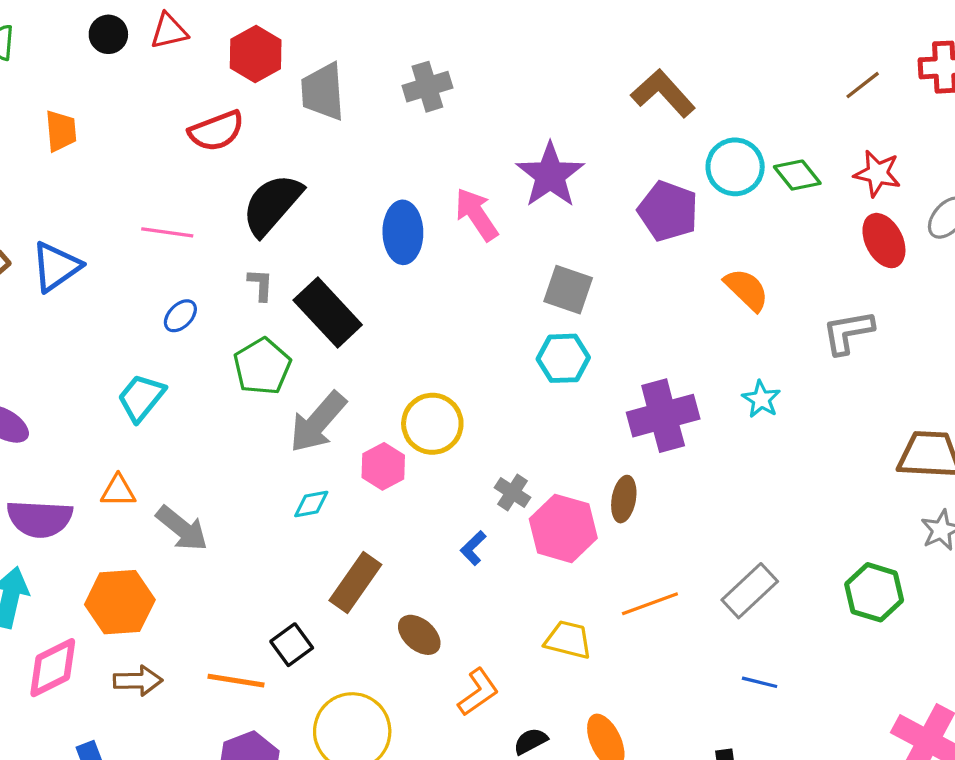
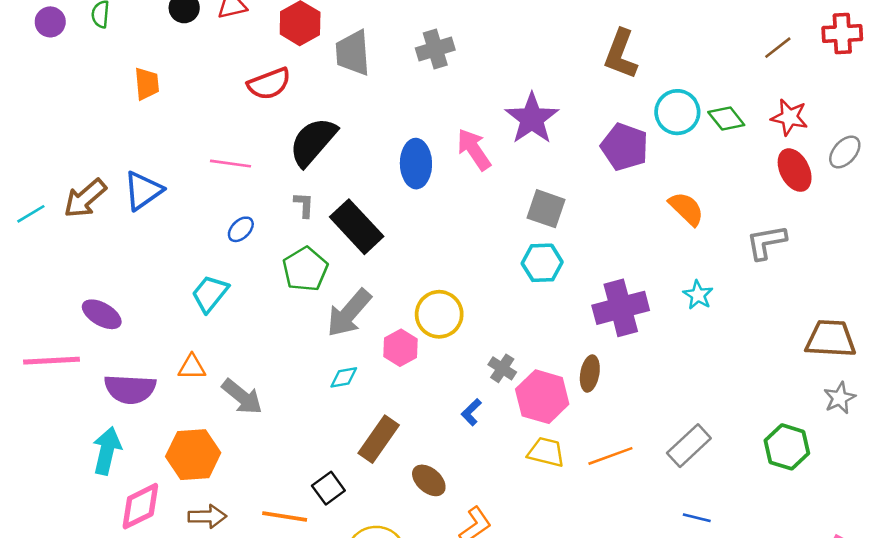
brown L-shape: (663, 93) -> (621, 54), turned -117
yellow trapezoid: (568, 640) -> (546, 452), moved

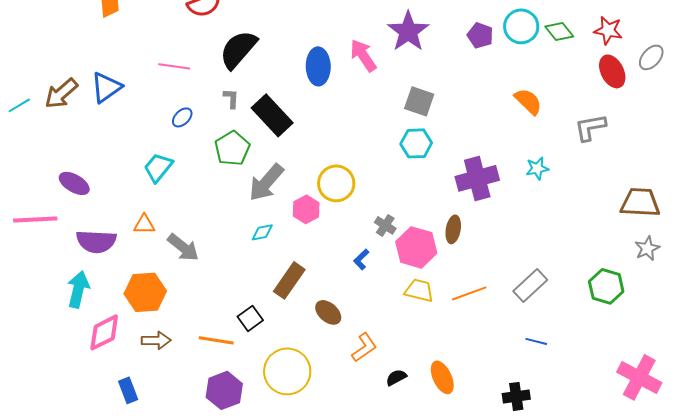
purple pentagon: (625, 147) -> (480, 35), moved, size x0.7
cyan star: (698, 295) -> (537, 168), turned 30

